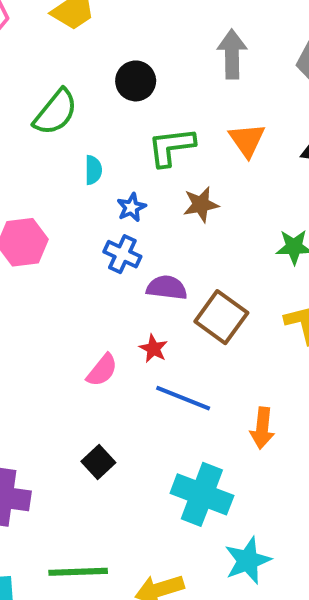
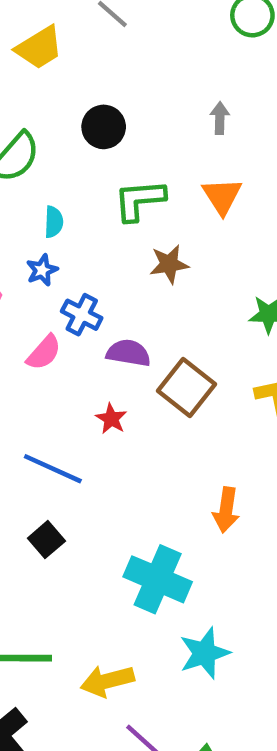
gray arrow: (232, 54) -> (220, 118), moved, size x0.6
blue star: (131, 207) -> (42, 270), moved
pink semicircle: (102, 370) -> (44, 353), moved
blue line: (183, 398) -> (53, 469), moved

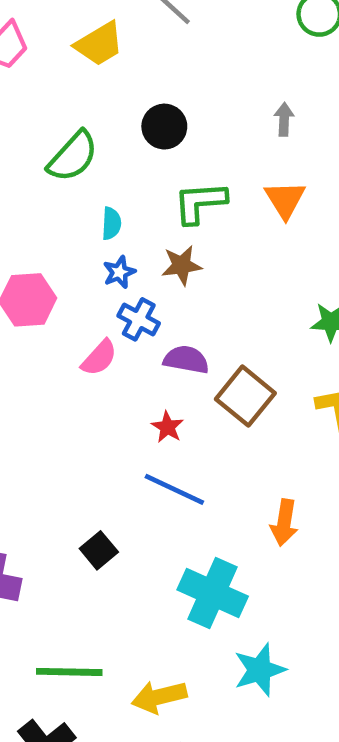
brown star: (169, 264) -> (182, 265), moved
blue star: (42, 270) -> (119, 272), moved
blue line: (53, 469) -> (174, 489), moved

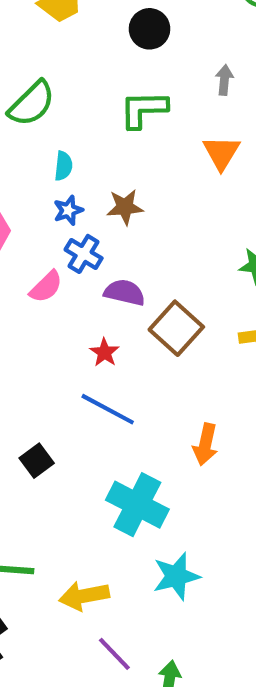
black circle: (164, 127) -> (150, 29), moved
green L-shape: (200, 202) -> (144, 109), moved

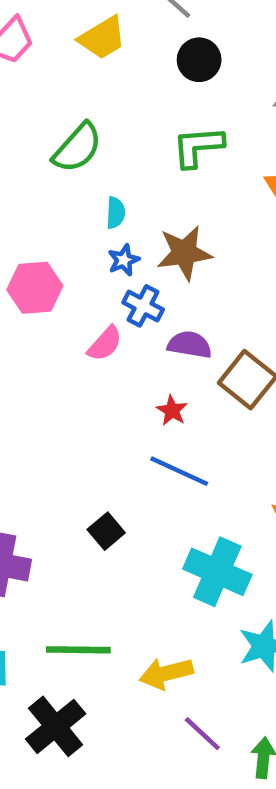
brown star: (125, 207) -> (184, 253), size x1.4

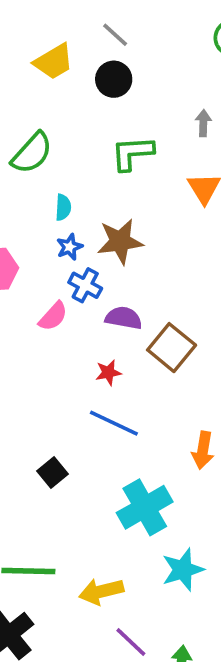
black circle: (199, 60) -> (114, 79), moved
red star: (172, 410) -> (108, 373), turned 30
cyan cross: (217, 572) -> (145, 507), turned 36

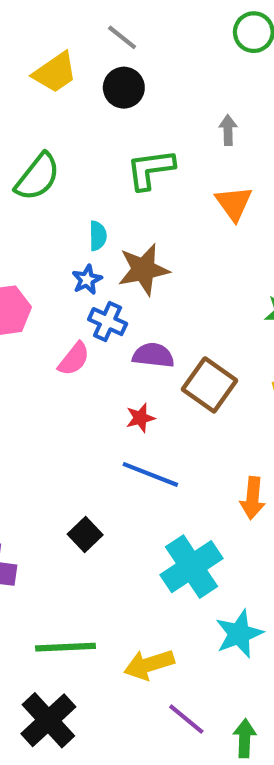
cyan semicircle: (63, 207) -> (98, 236), moved

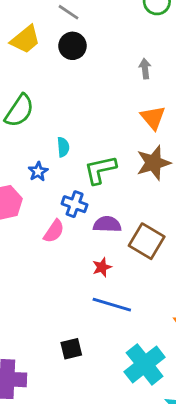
green L-shape: (150, 169) -> (100, 170), moved
brown star: (143, 270) -> (153, 163), moved
blue star: (87, 280) -> (38, 172), moved
black square: (85, 535) -> (71, 349), turned 35

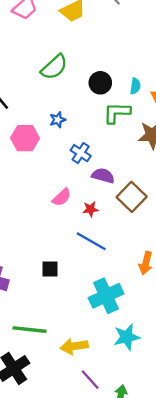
black circle: (73, 46) -> (100, 83), moved
cyan semicircle: (63, 147) -> (135, 86), moved
green L-shape: (100, 170) -> (117, 113), moved
pink semicircle: (54, 231) -> (62, 197), moved

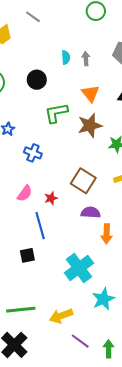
black circle: (100, 83) -> (37, 80), moved
cyan semicircle: (135, 86) -> (66, 57), moved
purple semicircle: (103, 176) -> (91, 212), moved
blue line: (91, 241) -> (40, 226), moved, turned 56

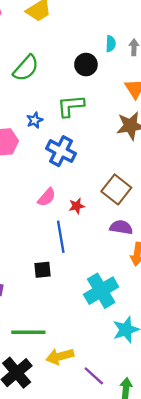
black circle: (37, 80) -> (86, 65), moved
green L-shape: (56, 113) -> (71, 106), moved
blue cross: (33, 153) -> (61, 151), size x1.4
yellow arrow: (61, 316) -> (60, 356), moved

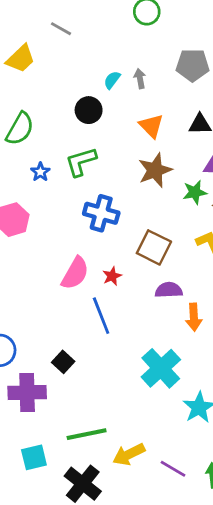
cyan semicircle: (111, 44) -> (112, 80), turned -133
blue star: (35, 120) -> (40, 172), moved
blue cross: (61, 151) -> (101, 213), moved
pink semicircle: (47, 197) -> (75, 273), size x1.4
black square: (42, 270) -> (63, 362), moved, turned -30

